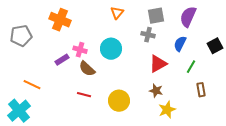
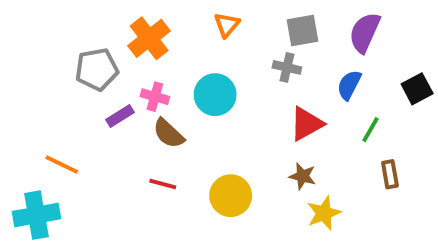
orange cross: (60, 20) -> (149, 38), moved, turned 30
gray pentagon: (21, 36) -> (97, 69), moved
cyan cross: (19, 111) -> (36, 215), turned 30

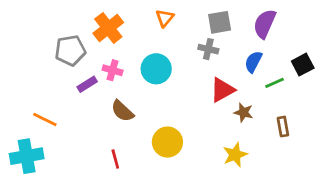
green line: (370, 130) -> (274, 83), moved, turned 36
brown semicircle: (169, 133) -> (122, 111), moved
brown star: (303, 176) -> (244, 112), moved
red line: (163, 184) -> (115, 159), moved, turned 60

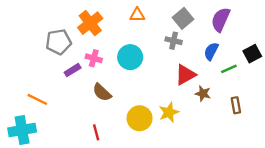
orange triangle: (165, 18) -> (137, 15), turned 49
gray square: (220, 22) -> (183, 18), turned -30
yellow star: (235, 155) -> (169, 112), moved

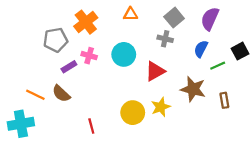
red triangle: (185, 75) -> (155, 71), moved
brown semicircle: (102, 92) -> (61, 94), moved
brown star: (203, 94) -> (193, 89), size x1.6

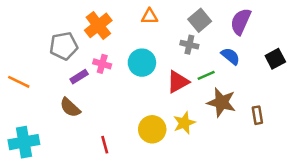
blue semicircle: (201, 49) -> (230, 56), turned 102
green line: (218, 66) -> (206, 75), moved
orange line: (35, 95) -> (19, 82), moved

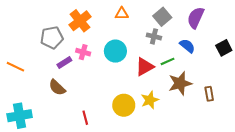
brown star: (221, 102) -> (180, 83), turned -30

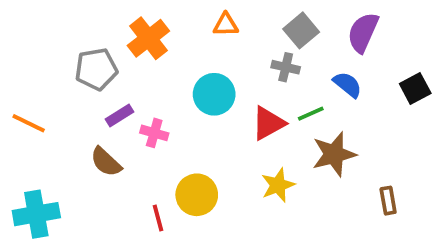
pink cross: (83, 52) -> (154, 133), moved
brown rectangle: (209, 94) -> (388, 201), moved
yellow circle: (124, 105) -> (197, 195), moved

